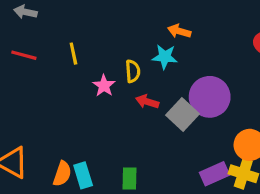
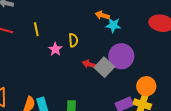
cyan star: (165, 57) -> (113, 25), moved
red arrow: (147, 102) -> (89, 64), moved

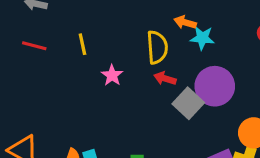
yellow semicircle: (73, 40) -> (157, 47), moved, size x1.5
red arrow: (89, 64) -> (165, 78), moved

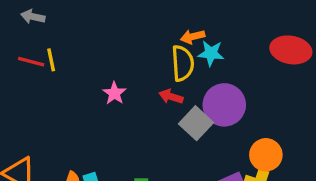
orange arrow: (185, 22) -> (193, 37), turned -30
yellow line: (82, 44) -> (51, 60), moved
yellow semicircle: (157, 47) -> (183, 63), moved

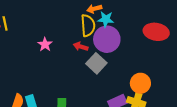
red ellipse: (291, 50) -> (156, 32), moved
purple circle: (224, 105) -> (107, 39), moved

